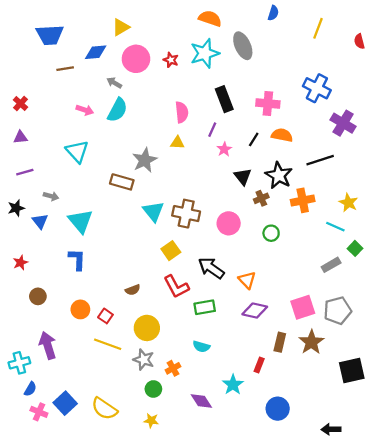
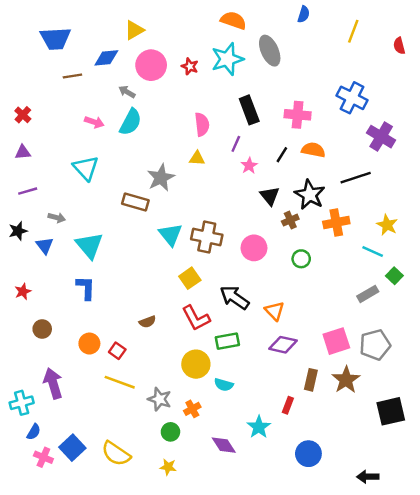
yellow circle: (147, 328) -> (196, 364), moved

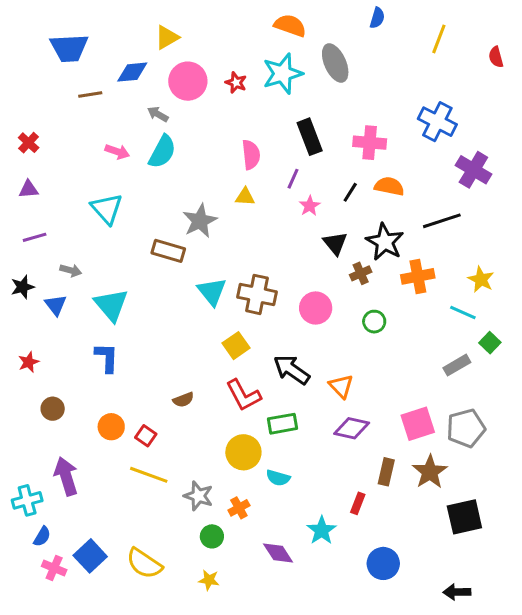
black square: (391, 411) -> (464, 517), moved

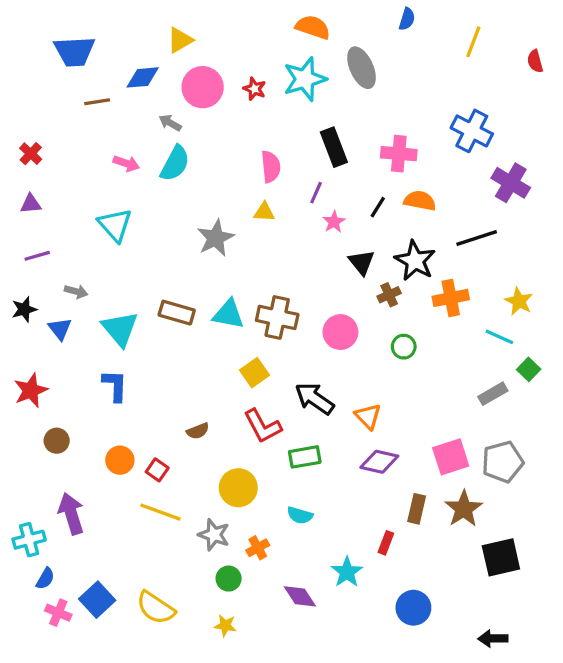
brown rectangle: (168, 251) -> (177, 313), moved
cyan triangle: (212, 291) -> (229, 314), turned -40
red star: (29, 362) -> (31, 390), size x1.5
yellow circle: (243, 452) -> (238, 488), moved

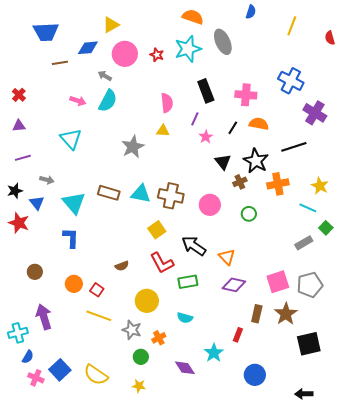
red star: (31, 390) -> (19, 223), moved, turned -30

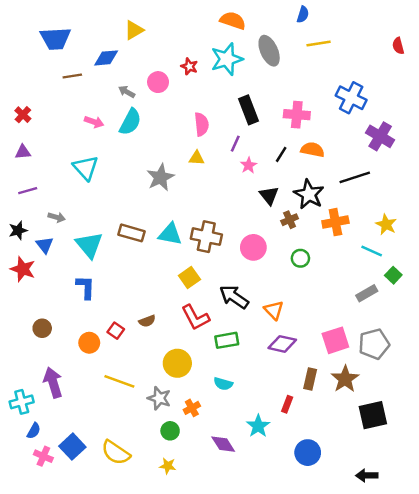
yellow line: (292, 26) -> (319, 43), moved, turned 60
pink circle: (125, 54) -> (158, 82), moved, size x0.7
red square: (97, 290) -> (116, 331), moved

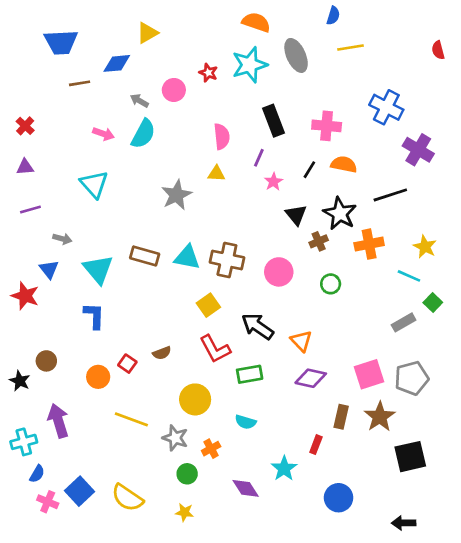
black star: (18, 231) -> (20, 381), moved, turned -30

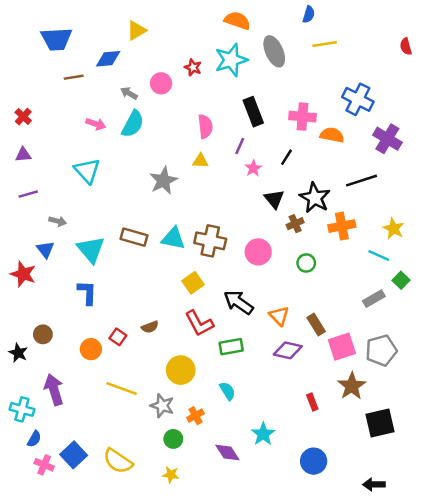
orange semicircle: (344, 164) -> (332, 135), moved
brown rectangle: (341, 417) -> (316, 324), moved, turned -45
cyan semicircle: (246, 422) -> (227, 391), turned -138
cyan cross: (24, 442) -> (22, 409), turned 30
red rectangle: (316, 445) -> (312, 402), moved, turned -42

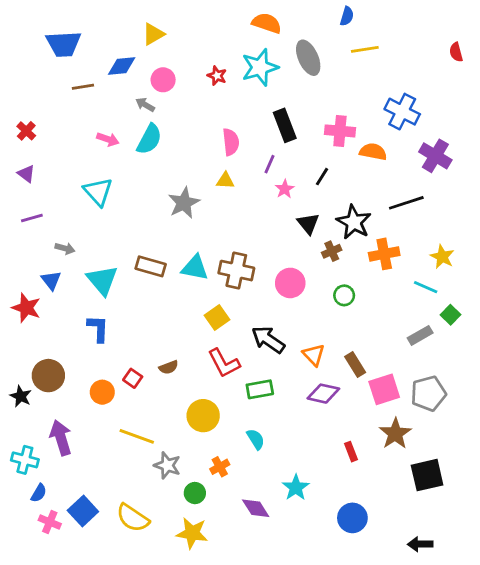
pink circle: (161, 83) -> (163, 80), moved
purple triangle: (23, 155) -> (26, 174), turned 42
brown circle: (43, 334) -> (48, 376), size x1.5
gray star: (162, 406) -> (167, 465), moved
yellow star: (171, 475) -> (192, 533), size x1.6

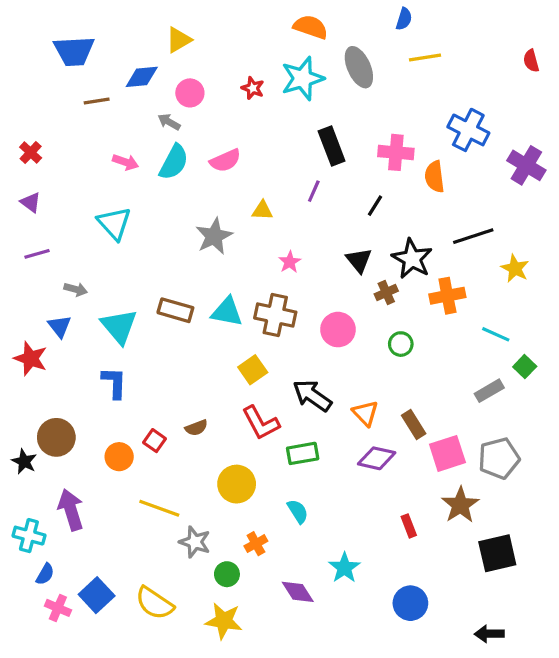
pink semicircle: (231, 142) -> (225, 161), moved, turned 72
orange semicircle: (373, 152) -> (435, 177), turned -108
purple cross: (435, 156) -> (526, 165), moved
pink star: (285, 189) -> (290, 262), moved
yellow star: (442, 257) -> (515, 268), moved

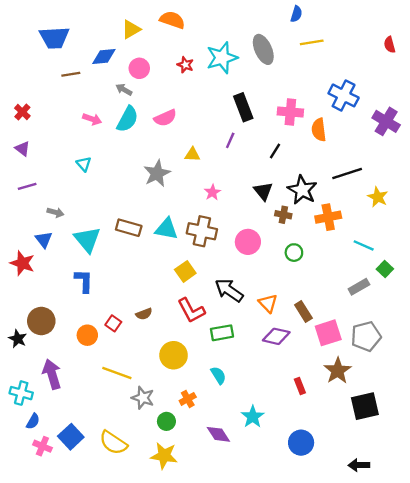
orange semicircle: (311, 27) -> (172, 20), moved
cyan triangle: (114, 223) -> (84, 164), size x0.6
brown cross: (386, 293) -> (283, 215), turned 35

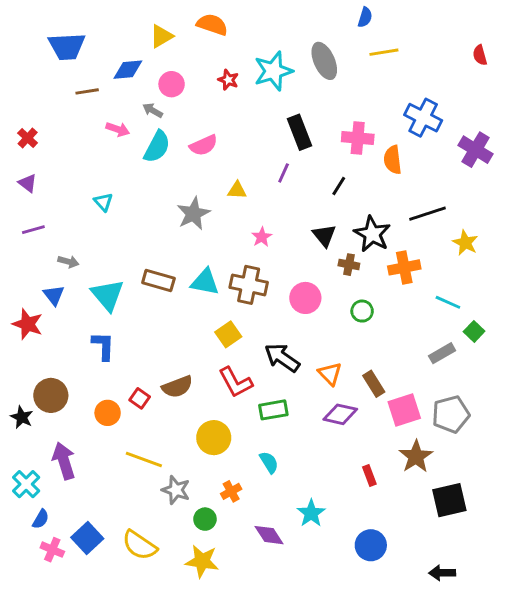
pink arrow: (92, 119) -> (118, 129), moved
brown semicircle: (144, 314) -> (177, 387), size x1.5
cyan cross: (21, 393) -> (26, 484), turned 30

